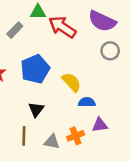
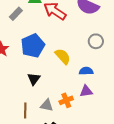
gray circle: (110, 51) -> (96, 41), moved
blue semicircle: (87, 102) -> (86, 71), moved
brown line: (24, 136) -> (25, 110), moved

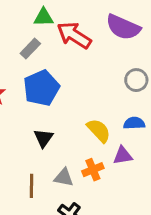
gray rectangle: (16, 14) -> (30, 49), moved
yellow semicircle: (63, 56) -> (99, 130), moved
blue semicircle: (86, 71) -> (134, 123), moved

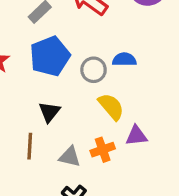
gray circle: (136, 80) -> (94, 70), moved
blue semicircle: (134, 123) -> (124, 60), moved
brown line: (31, 186) -> (30, 146), moved

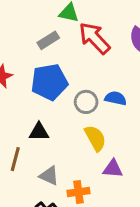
black triangle: (49, 112) -> (39, 132), turned 40
orange cross: (103, 150) -> (78, 192), moved

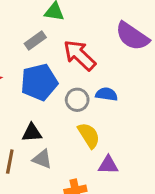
red arrow: (94, 38) -> (80, 55), moved
gray triangle: (49, 176) -> (42, 159), moved

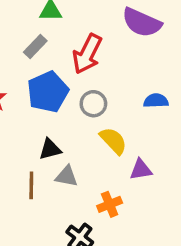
red arrow: (80, 55) -> (87, 54), turned -96
blue semicircle: (107, 94) -> (156, 101), moved

